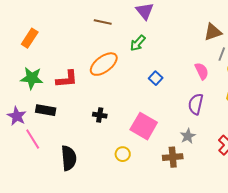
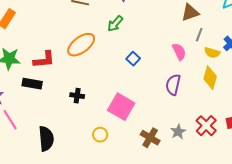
black rectangle: (46, 110) -> (32, 84), moved
gray star: (188, 136) -> (178, 132), moved
brown cross: (173, 157) -> (150, 138), turned 36

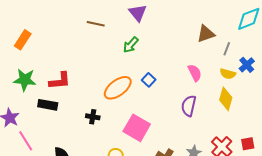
gray line: (199, 35) -> (227, 49), moved
orange ellipse: (81, 45) -> (118, 88), moved

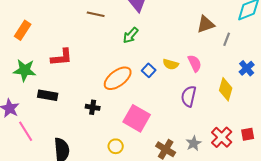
blue cross: (247, 65) -> (247, 68), moved
yellow semicircle: (228, 74) -> (171, 64), moved
red L-shape: (60, 81) -> (62, 57), moved

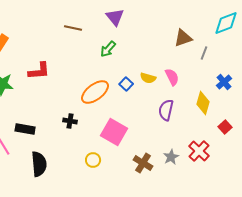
black rectangle: (48, 95) -> (25, 129), moved
red square: (248, 134) -> (225, 127), moved, turned -32

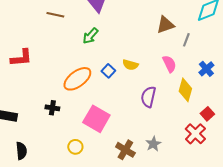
pink semicircle: (172, 77) -> (169, 64), moved
red cross: (199, 151) -> (195, 134), moved
black semicircle: (39, 164) -> (21, 151), size x0.7

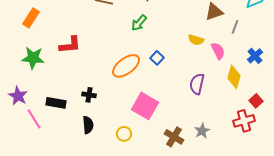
yellow semicircle: (130, 65) -> (196, 40), moved
black cross: (52, 108) -> (89, 95), moved
red cross: (195, 134) -> (244, 121), turned 30
black semicircle: (21, 151) -> (88, 125), moved

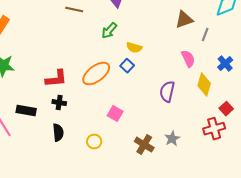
yellow semicircle: (196, 40) -> (134, 48), moved
red L-shape: (70, 45) -> (56, 79), moved
pink square: (145, 106) -> (115, 114), size x0.6

